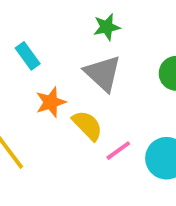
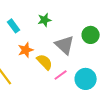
green star: (107, 27) -> (45, 20), moved
gray triangle: (103, 73) -> (65, 45), moved

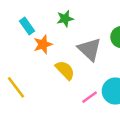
orange star: (26, 50) -> (43, 44), moved
pink line: (61, 75) -> (90, 97), moved

